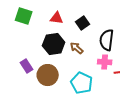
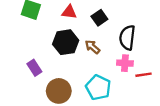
brown circle: (48, 75) -> (59, 91), moved

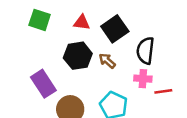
black square: (99, 18) -> (115, 29), size x1.5
purple rectangle: (34, 68) -> (43, 84), size x1.5

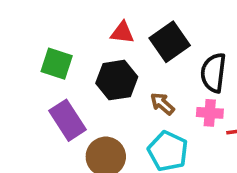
green square: (40, 20) -> (57, 64), moved
brown arrow: (107, 61) -> (162, 104), moved

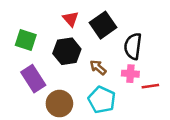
red triangle: (122, 33) -> (71, 19), turned 42

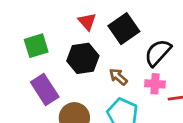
green square: (26, 40) -> (36, 46), turned -35
black semicircle: (133, 46) -> (158, 53), turned 35

